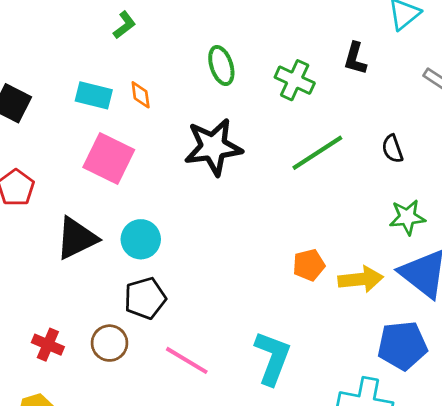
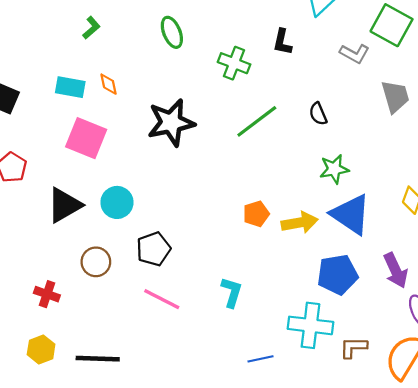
green ellipse: (221, 65) -> (172, 32), moved
black pentagon: (145, 298) -> (154, 249), moved
brown circle: (110, 343) -> (96, 262), moved
cyan L-shape: (272, 358) -> (232, 292), size x0.7

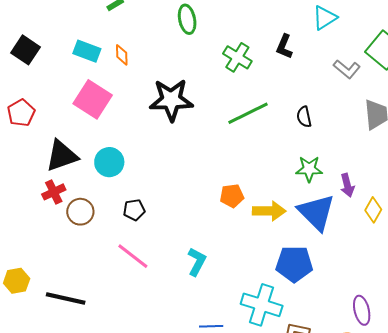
black pentagon: (154, 249) -> (134, 210), size x0.7
purple arrow: (396, 270) -> (347, 185), moved, size x0.7
red cross: (47, 294) -> (54, 192), moved, turned 35

